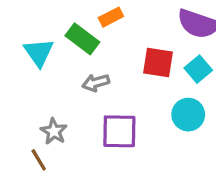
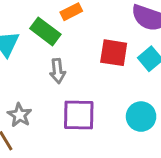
gray arrow: (96, 83) -> (58, 71), turned -80
cyan circle: (188, 115) -> (141, 117), moved

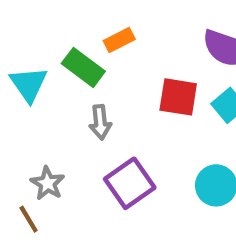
purple square: (79, 115) -> (130, 183), turned -36

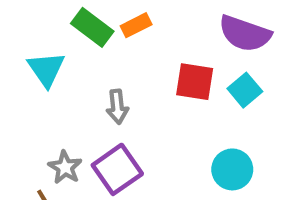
green rectangle: (83, 67) -> (92, 27), moved
purple square: (130, 183) -> (117, 169), moved

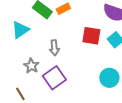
cyan triangle: (46, 69) -> (20, 30), turned 30
gray star: (65, 167) -> (31, 66), moved

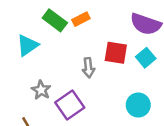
gray arrow: (54, 48) -> (88, 68), moved

